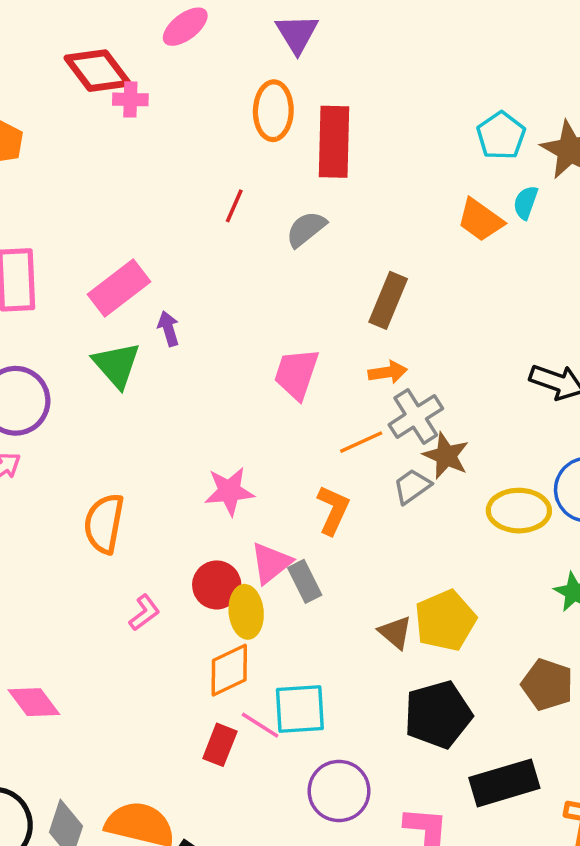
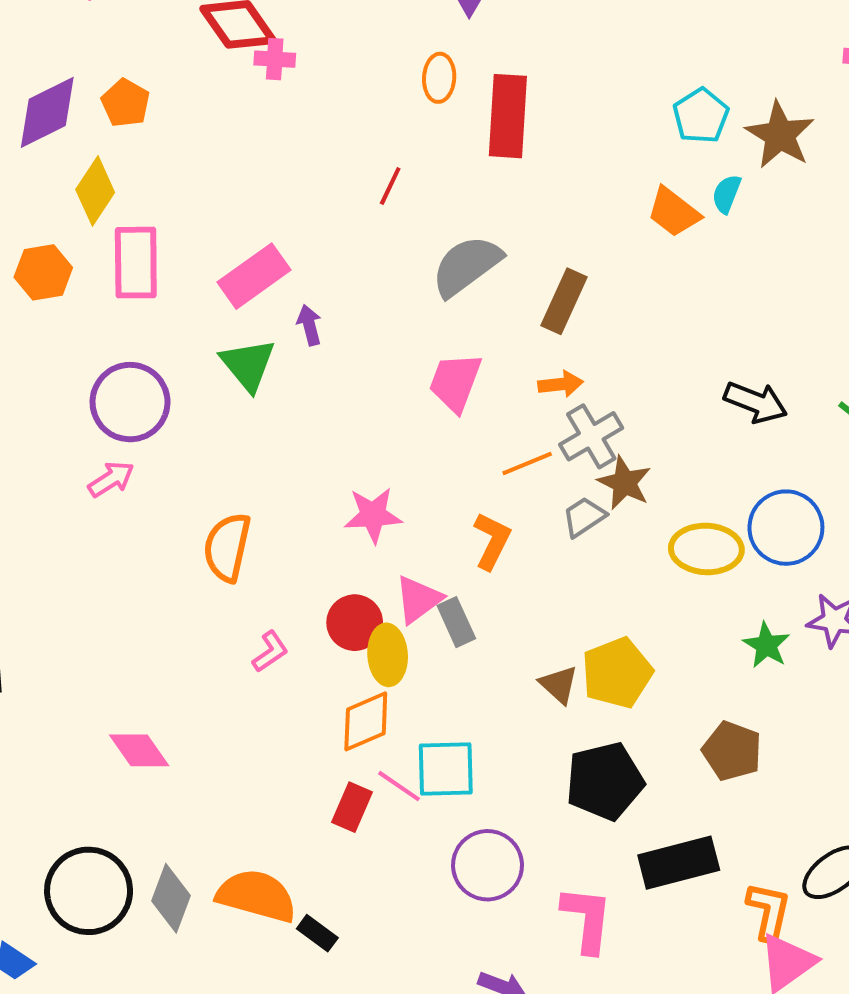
orange ellipse: (273, 111) -> (439, 78), size x0.7
gray semicircle: (306, 229) -> (466, 266), moved, size x1.5

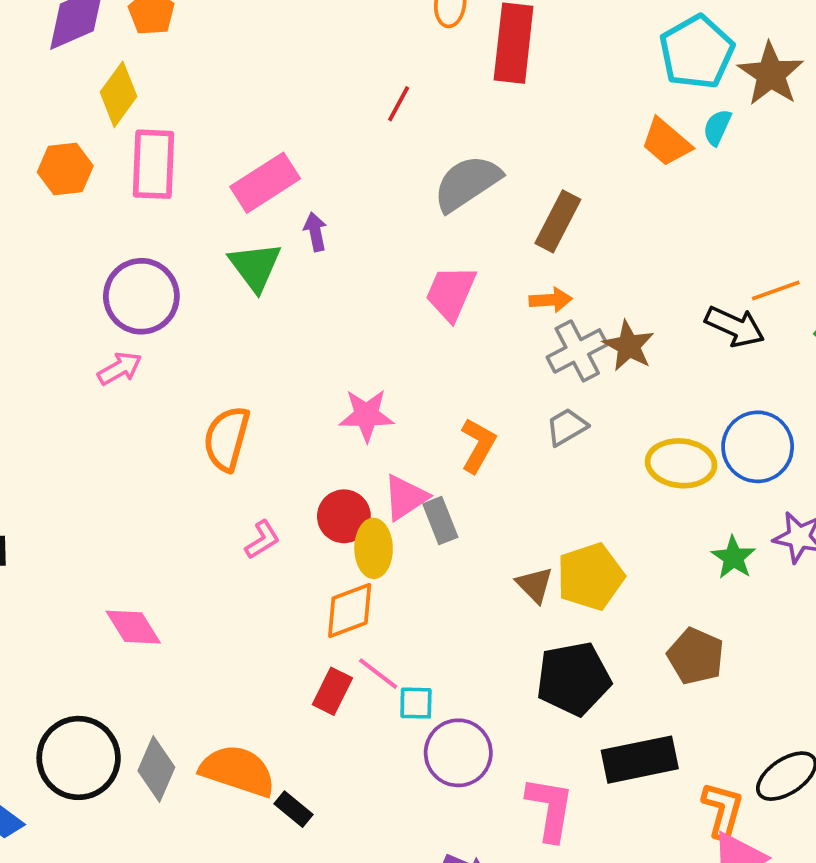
cyan pentagon: (701, 116) -> (697, 52), size x1.4
orange line: (527, 464) -> (776, 291), moved
brown star: (625, 483) -> (629, 346), moved
cyan square: (446, 769) -> (416, 703), moved, size x0.6

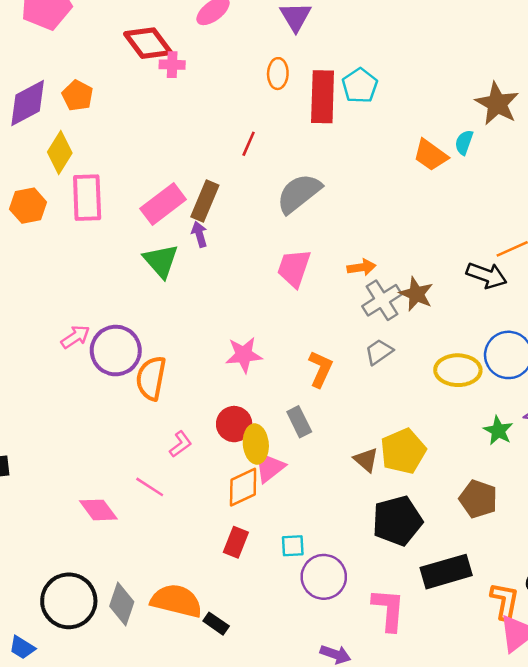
cyan pentagon: (697, 52) -> (360, 86), moved, size x0.7
brown rectangle: (558, 221) -> (205, 201), moved
purple circle: (141, 296) -> (116, 351), moved
pink triangle: (405, 497) -> (269, 467), moved
pink line: (378, 674) -> (150, 487), moved

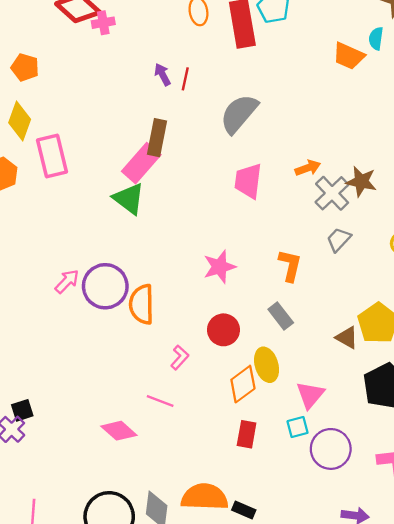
pink rectangle: (163, 204) -> (141, 163), moved
purple arrow: (199, 234) -> (162, 75), moved
yellow ellipse: (256, 444) -> (267, 365), moved
pink triangle: (269, 467) -> (310, 395), moved

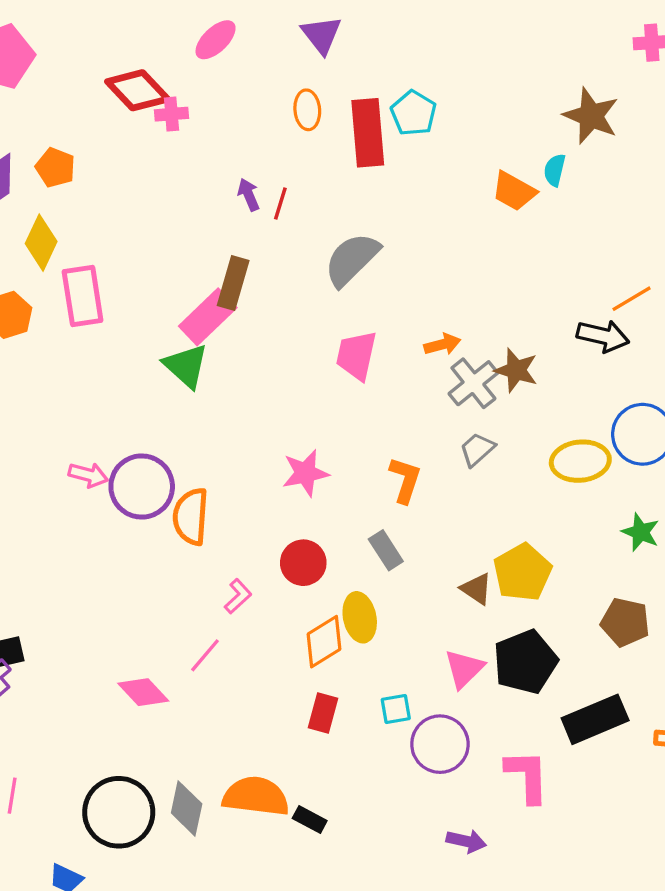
pink arrow: (67, 281) -> (88, 475), turned 56
pink triangle: (310, 395) -> (464, 669), moved
pink line: (160, 401) -> (205, 655), turned -76

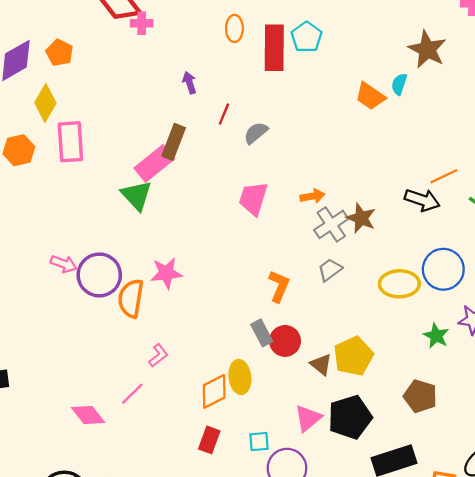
red line: (280, 204) -> (224, 114), moved
gray semicircle: (352, 259) -> (256, 133), size x0.6
pink star: (305, 473) -> (166, 273), moved
red circle: (303, 563) -> (285, 341), moved

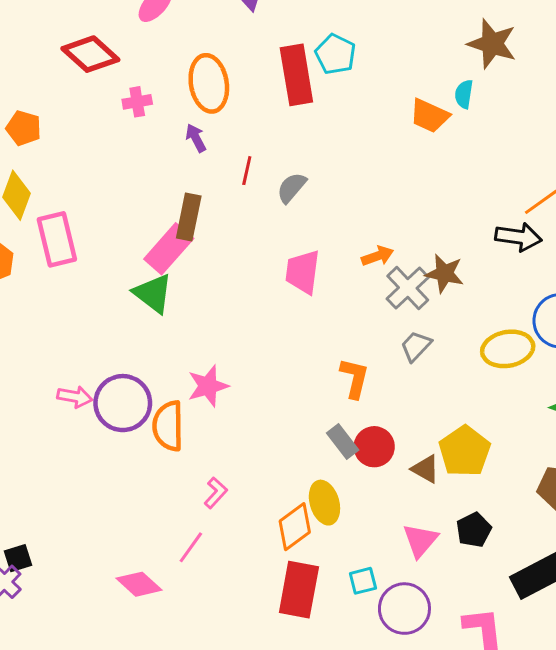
pink cross: (142, 23) -> (137, 102), moved
orange ellipse: (234, 28) -> (209, 83), moved, size x1.6
black pentagon: (350, 417) -> (474, 530), size x0.6
red rectangle: (209, 440) -> (299, 590), size x1.6

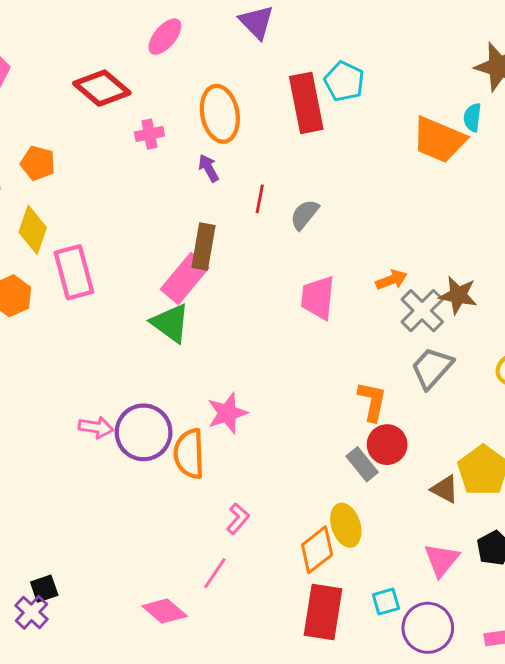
orange trapezoid: (429, 116) -> (439, 140), size x1.4
gray trapezoid: (416, 346) -> (432, 368), size x1.4
red circle: (374, 447) -> (387, 445), moved

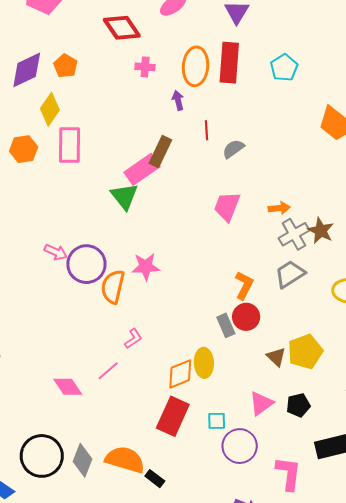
red rectangle: (306, 103) -> (229, 63), moved
red line: (260, 199) -> (206, 130), turned -30

